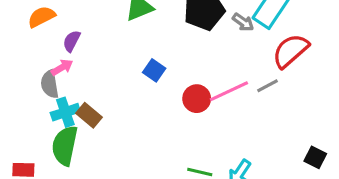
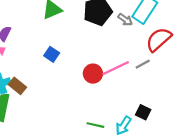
blue square: (154, 70) -> (52, 54), moved
black square: (315, 157) -> (143, 112), moved

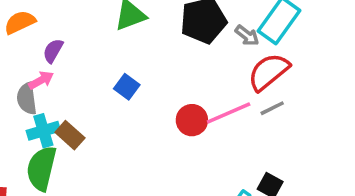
red semicircle: (159, 39) -> (269, 72), moved

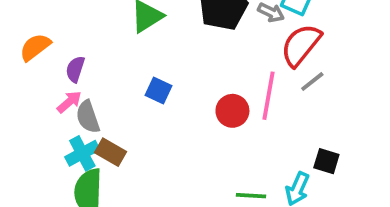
gray semicircle: (27, 99) -> (88, 117), moved
pink line: (229, 113) -> (269, 96), turned -45

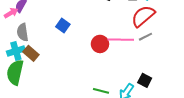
pink line: (269, 96) -> (121, 40), turned 70
pink arrow: (69, 102) -> (11, 13), moved

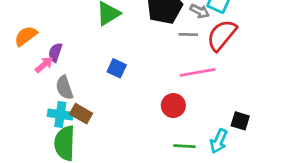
gray line: (145, 37) -> (188, 35), moved, turned 40
red circle: (100, 44) -> (173, 106), moved
cyan cross: (16, 51) -> (60, 114), turned 36

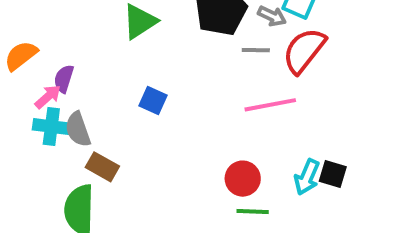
red circle: (173, 106) -> (243, 179), moved
cyan cross: (60, 114) -> (51, 127), moved
cyan arrow: (219, 141) -> (307, 177), moved

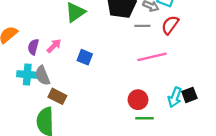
red semicircle: (304, 51) -> (170, 25), size x0.7
pink arrow: (48, 97) -> (54, 46), moved
black square: (333, 174) -> (189, 95), turned -35

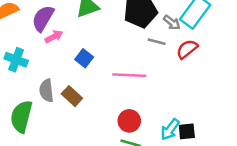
purple semicircle: (33, 47) -> (43, 18), moved, size x1.5
pink line: (152, 57) -> (129, 75), moved
gray semicircle: (42, 76) -> (46, 91), moved
brown rectangle: (57, 96) -> (72, 96), moved

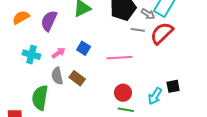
pink arrow: (54, 37) -> (58, 53), moved
red semicircle: (187, 49) -> (162, 33), size x1.4
black square: (187, 131) -> (173, 86), moved

